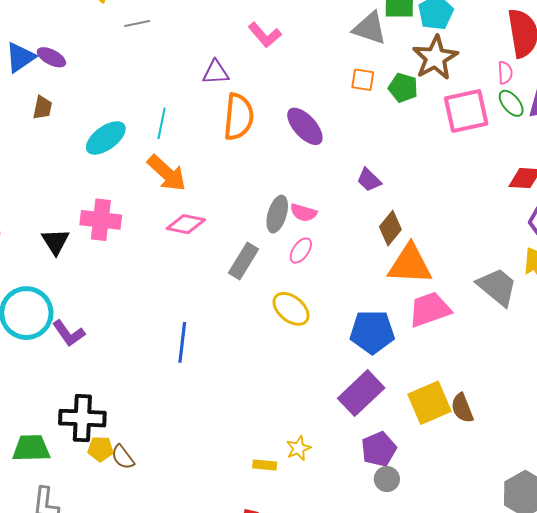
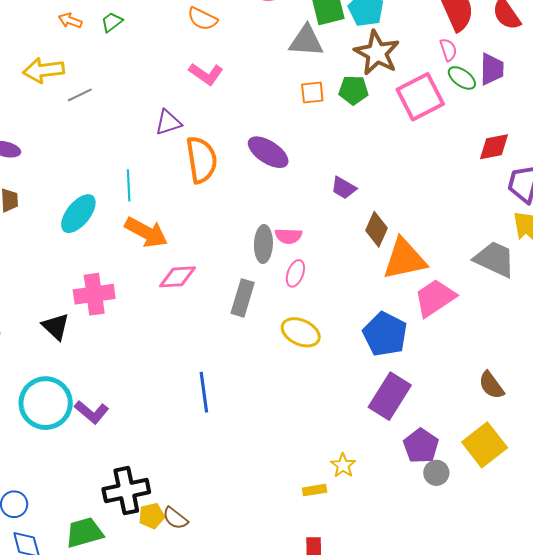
blue pentagon: (372, 332) -> (385, 334), turned -30
yellow square: (430, 403) -> (485, 445), moved

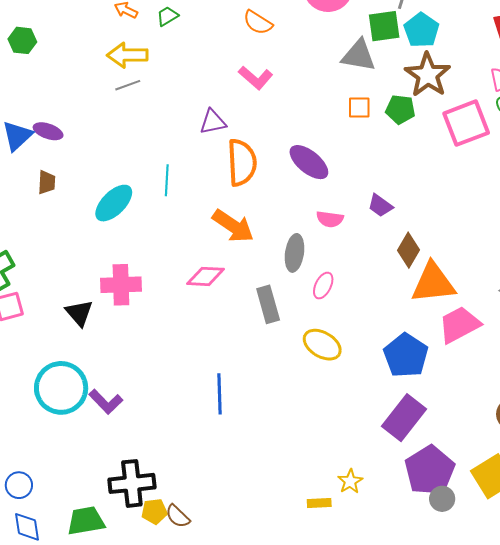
yellow arrow: (44, 70) -> (127, 55), moved
orange arrow: (146, 232) -> (233, 226), moved
pink semicircle: (288, 236) -> (330, 219), moved
gray rectangle: (243, 298) -> (268, 304), turned -39
purple pentagon: (421, 446) -> (430, 470), size x1.4

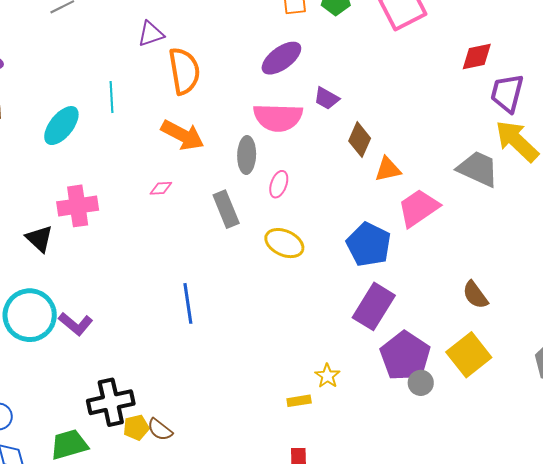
purple ellipse: (309, 162) -> (281, 58), moved, turned -69
pink semicircle: (330, 219) -> (278, 117), size x1.8
pink diamond: (206, 276) -> (161, 188), size x0.6
orange triangle: (433, 283) -> (388, 169), size x0.6

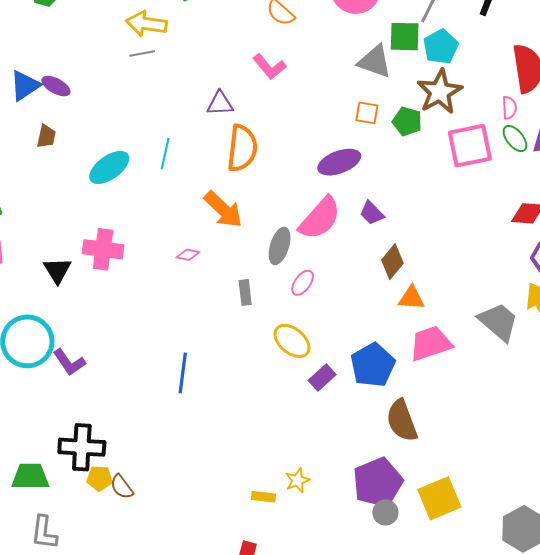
pink semicircle: (278, 117) -> (320, 218), turned -66
gray rectangle: (226, 209) -> (245, 292), size x0.7
brown semicircle: (475, 295) -> (402, 421), moved, size x1.4
purple rectangle: (374, 306) -> (322, 378), moved, size x0.6

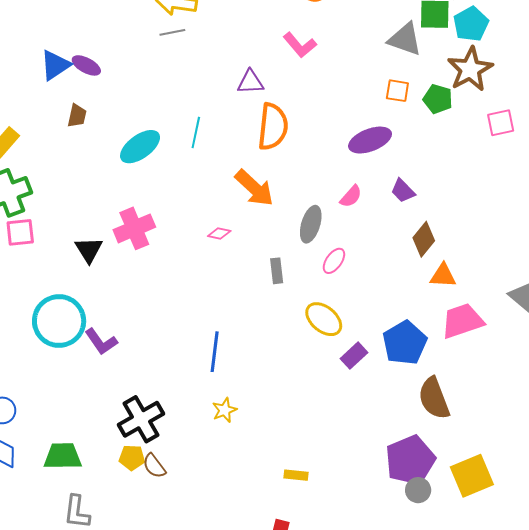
pink square: (470, 146) -> (501, 123), size x0.6
pink semicircle: (320, 218) -> (351, 196), size x0.5
pink cross: (103, 249) -> (134, 228), turned -30
black cross: (82, 447) -> (141, 419), moved, turned -33
yellow star: (297, 480) -> (224, 410), moved

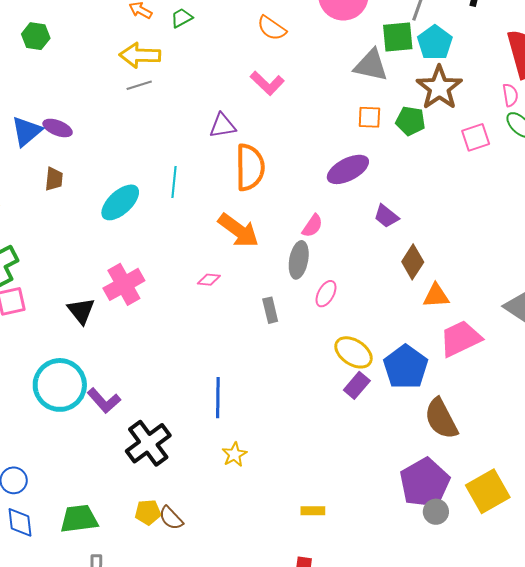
pink semicircle: (351, 196) -> (312, 226), moved
yellow ellipse: (324, 319) -> (354, 352), moved
black cross: (141, 419) -> (148, 443), moved

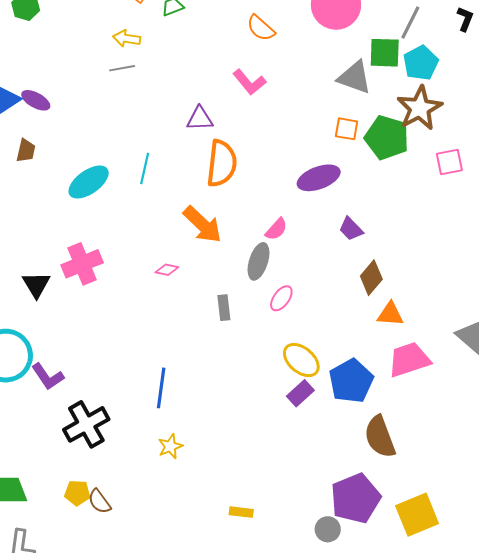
yellow arrow: (140, 55) -> (127, 38), size x0.7
green pentagon: (410, 121) -> (387, 138), size x1.5
gray circle: (436, 512) -> (328, 529), moved

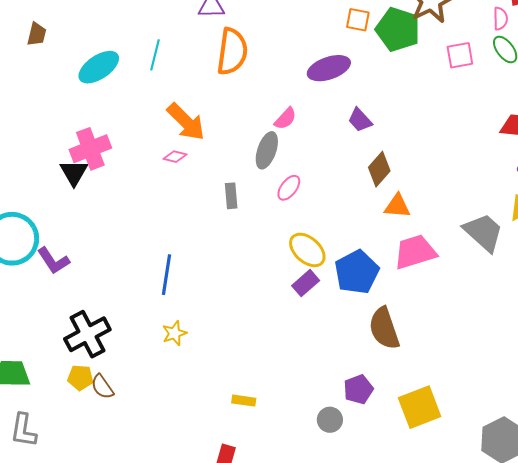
orange arrow: (202, 225) -> (186, 122), moved
black triangle: (36, 285) -> (74, 173), moved
black cross: (86, 424) -> (87, 334), moved
purple pentagon: (356, 498) -> (358, 389), size x0.6

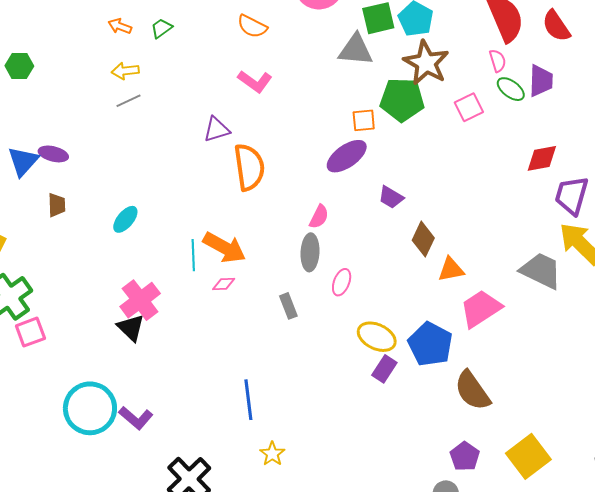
orange square: (358, 20) -> (364, 120), moved
cyan line: (155, 55) -> (193, 255), moved
cyan ellipse: (99, 67) -> (125, 219), size x0.7

